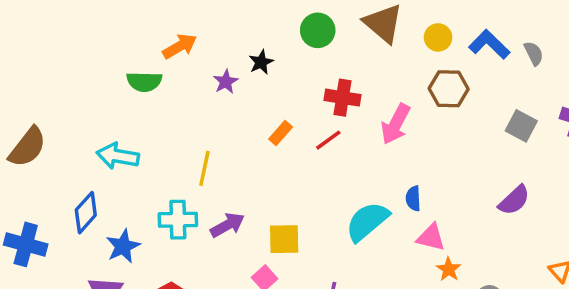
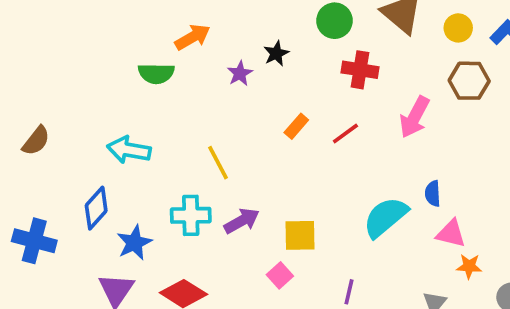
red cross: (342, 98) -> (360, 70), moved
brown semicircle: (27, 147) -> (36, 141), size x0.7
yellow line: (204, 168) -> (218, 163), turned -40
orange star: (449, 269) -> (469, 266), turned -30

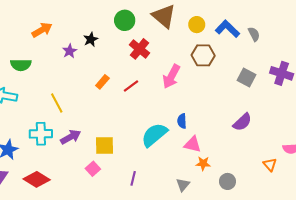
red cross: (360, 70) -> (139, 49), turned 30
green semicircle: (156, 73) -> (21, 65), moved

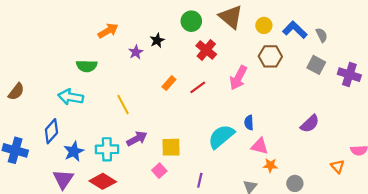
gray square: (247, 78) -> (316, 65), moved
cyan cross: (41, 134) -> (107, 149), moved

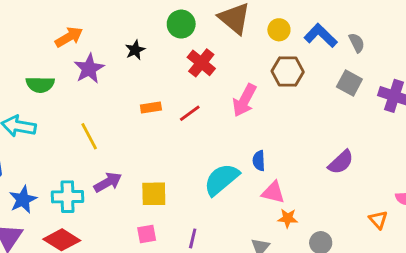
purple star: (136, 52) -> (89, 69), moved, size x1.5
orange rectangle: (169, 83) -> (151, 107), turned 40
pink square: (159, 171) -> (147, 234), moved, turned 32

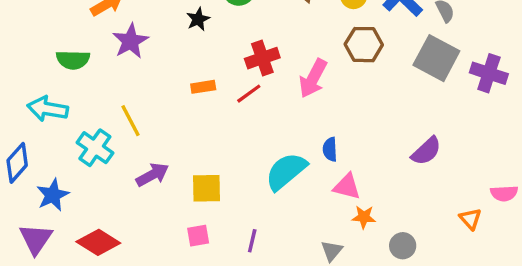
black star: (135, 50) -> (198, 19), moved
red cross: (201, 63) -> (262, 58), moved, turned 32
gray square: (349, 83) -> (436, 58), size x1.5
cyan cross: (67, 197) -> (95, 148), moved, turned 36

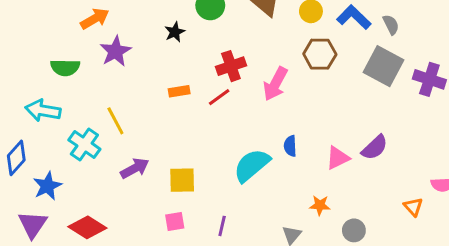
pink triangle: (347, 187) -> (338, 158), moved, turned -40

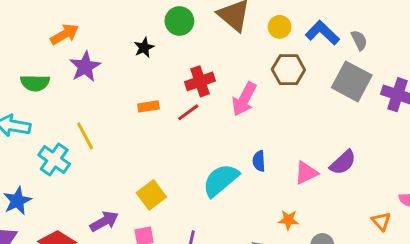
purple arrow: (135, 168) -> (104, 221), moved
yellow square: (182, 180) -> (151, 195), turned -36

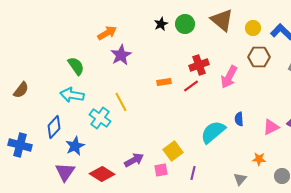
black star: (144, 48) -> (161, 24), moved
green semicircle: (35, 83) -> (76, 66), moved, turned -126
yellow square: (151, 195) -> (173, 151), moved

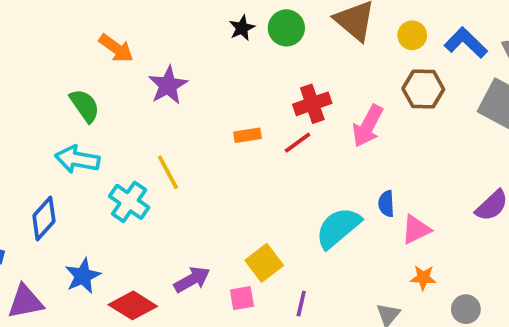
orange arrow: (107, 33) -> (116, 48), moved, turned 66
pink triangle: (271, 127) -> (416, 230), moved
blue star: (75, 146) -> (83, 276), moved
purple triangle: (65, 172) -> (25, 302), moved, turned 45

